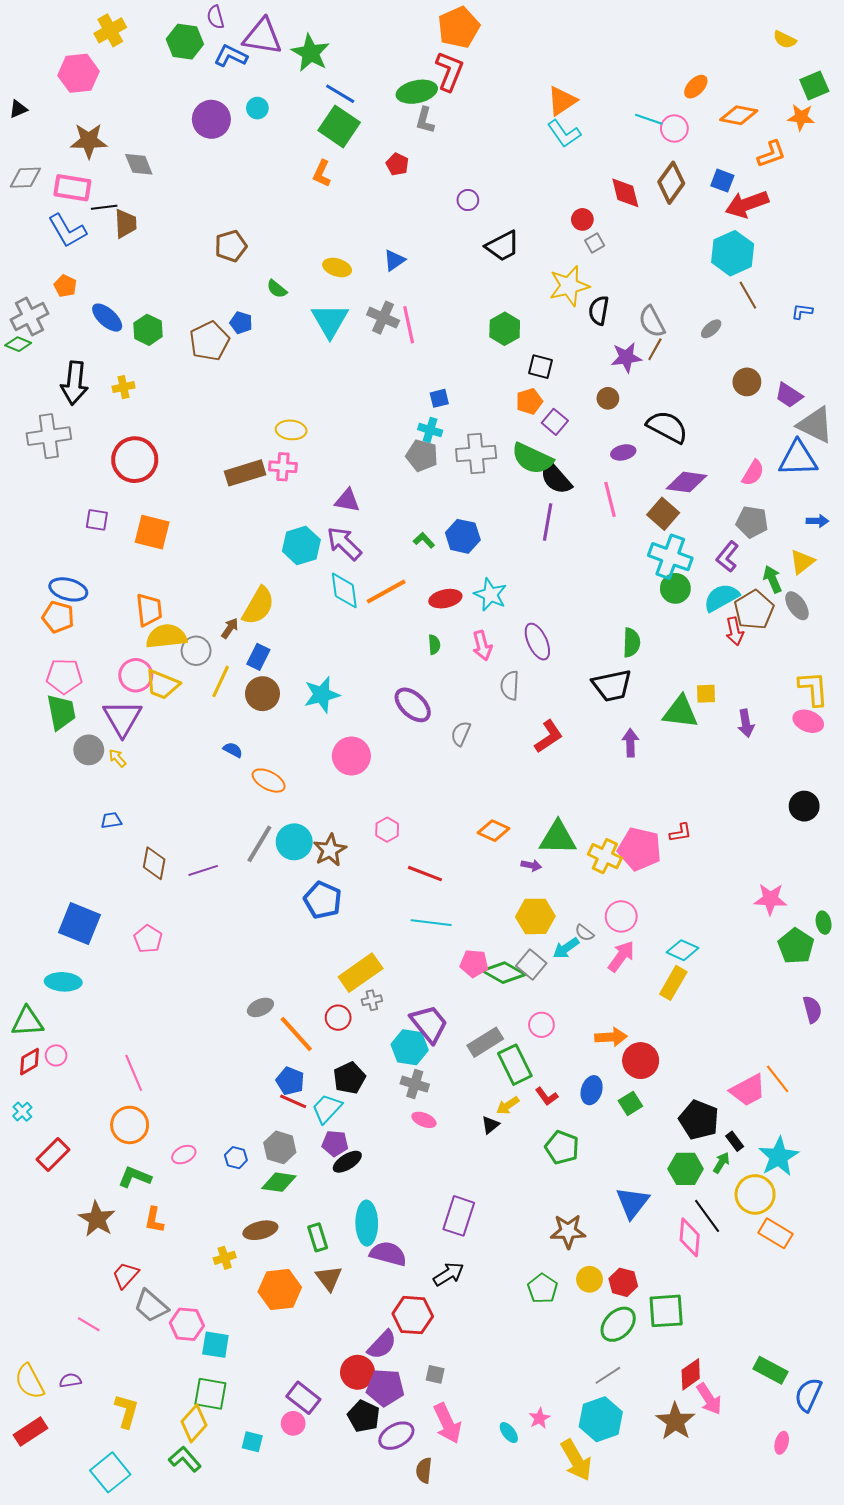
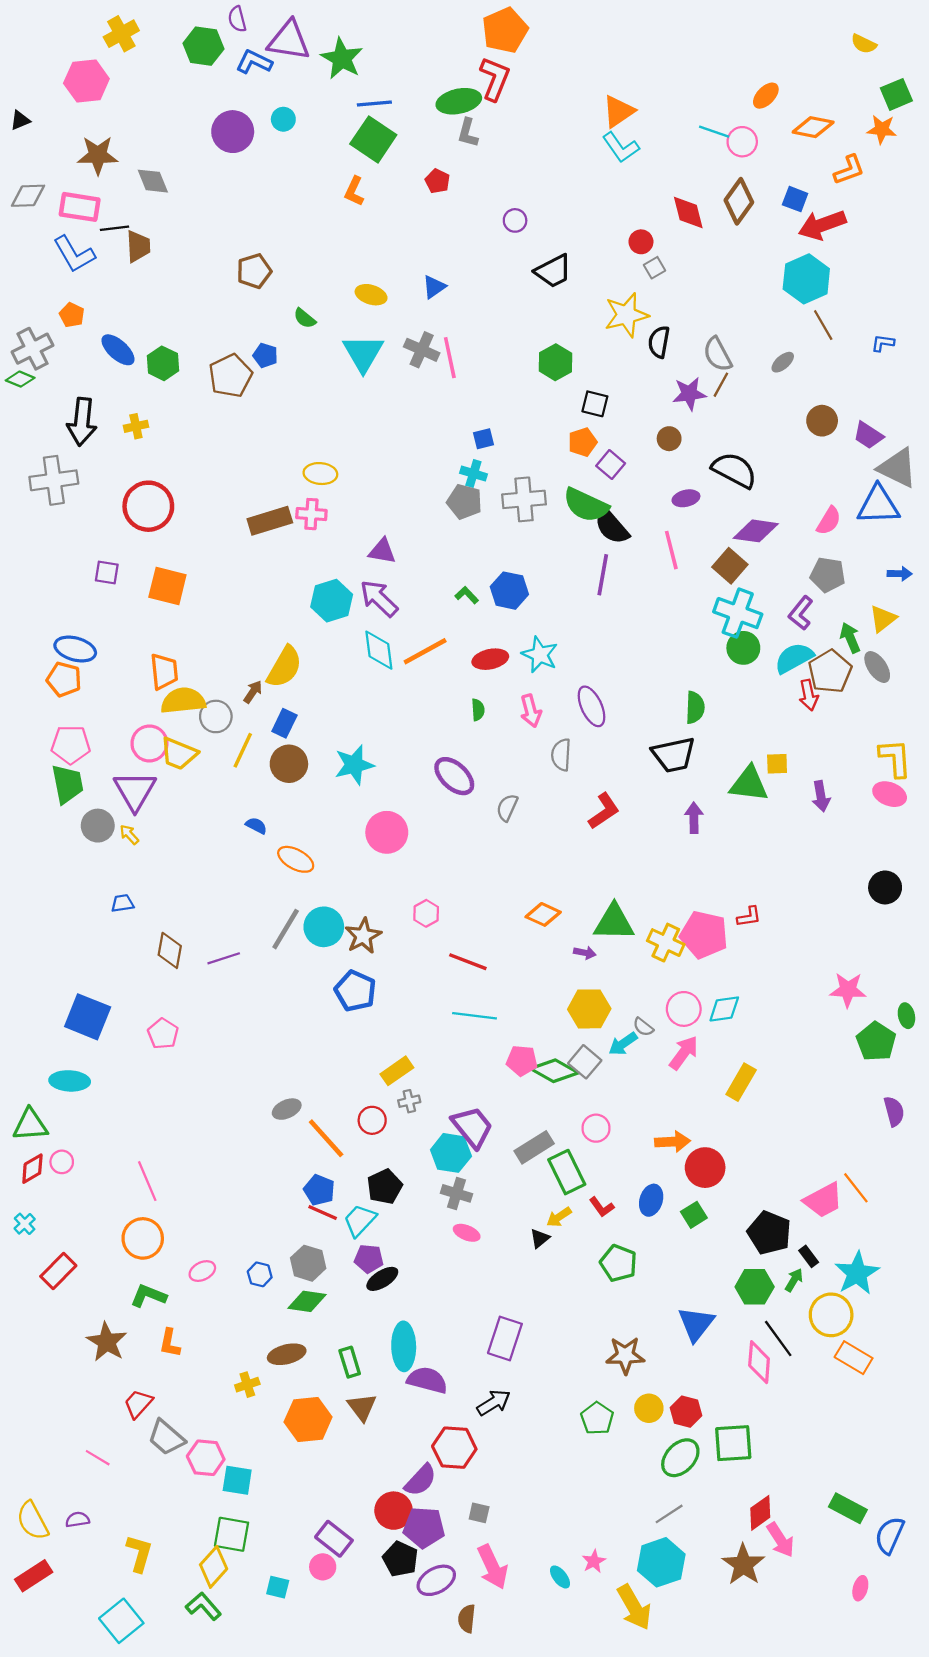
blue line: (340, 94) -> (374, 103), turned -36
cyan diamond: (683, 950) -> (724, 1009), moved, turned -32
yellow rectangle: (361, 973) -> (397, 1071), size x0.7

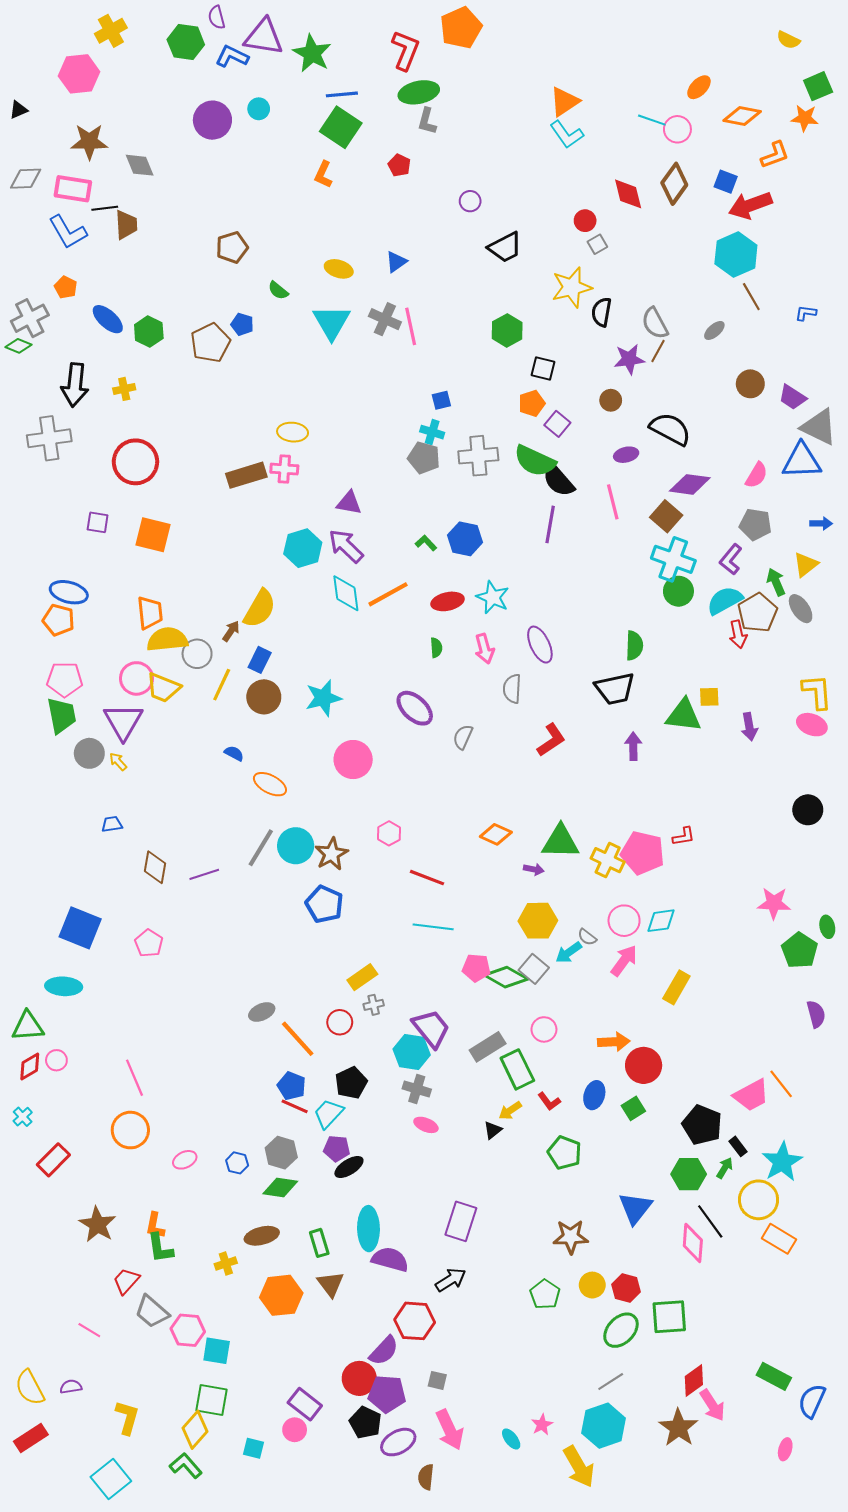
red L-shape: (495, 79) -> (405, 50), moved
green L-shape: (148, 1296) -> (160, 1248), moved, turned -120

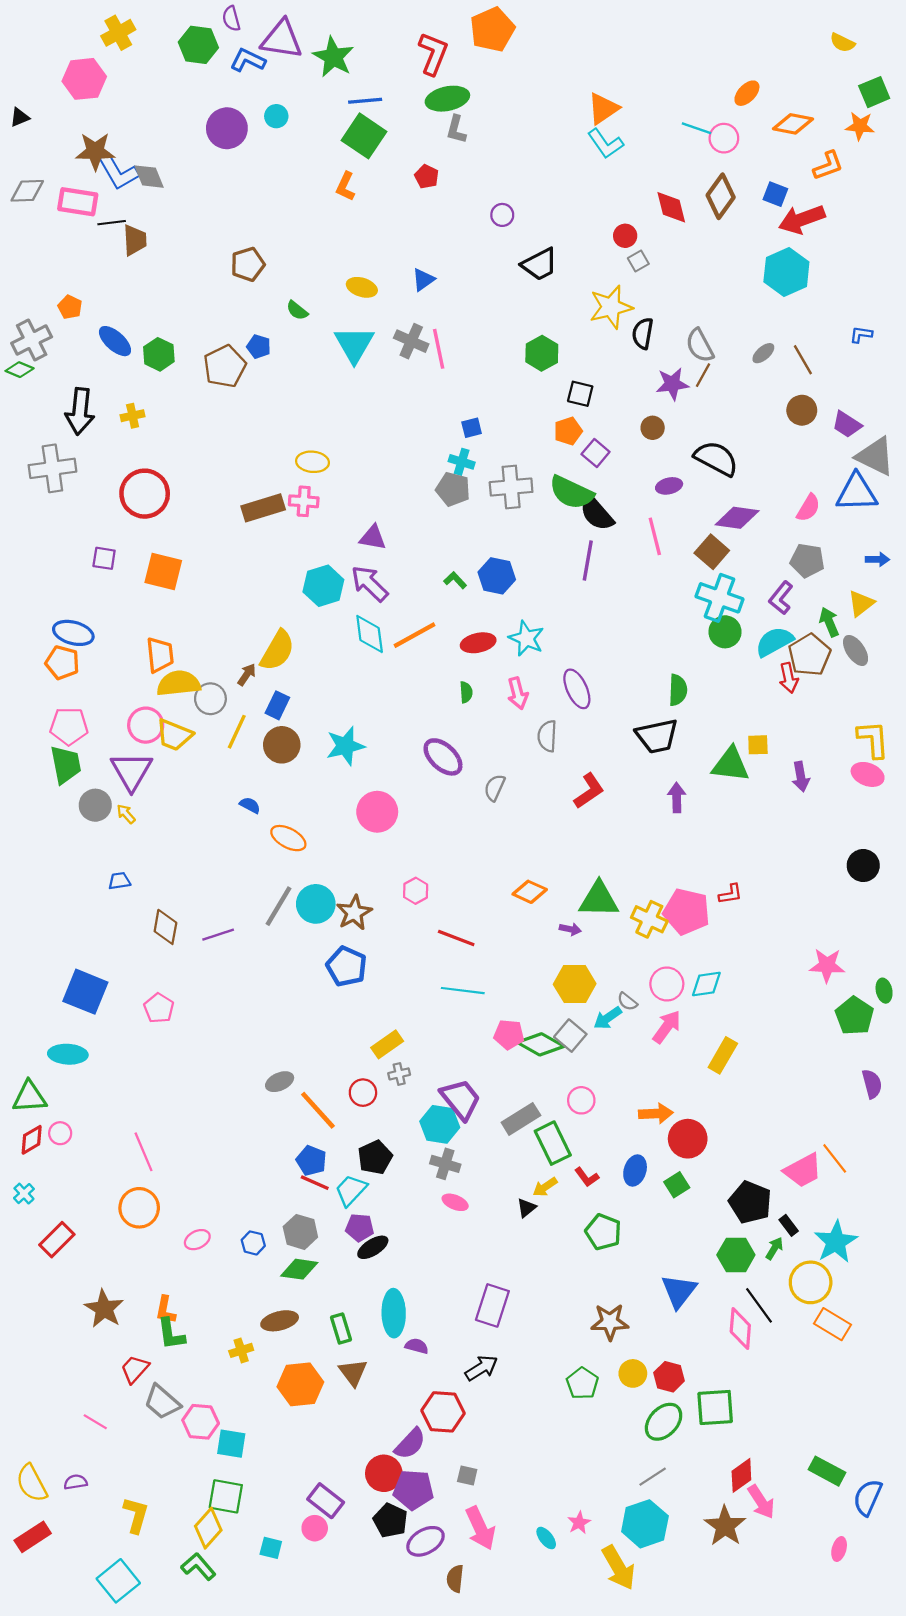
blue L-shape: (68, 232) -> (118, 172), moved
brown line: (751, 297) -> (803, 360), moved
purple semicircle: (390, 1259) -> (417, 1346), size x0.6

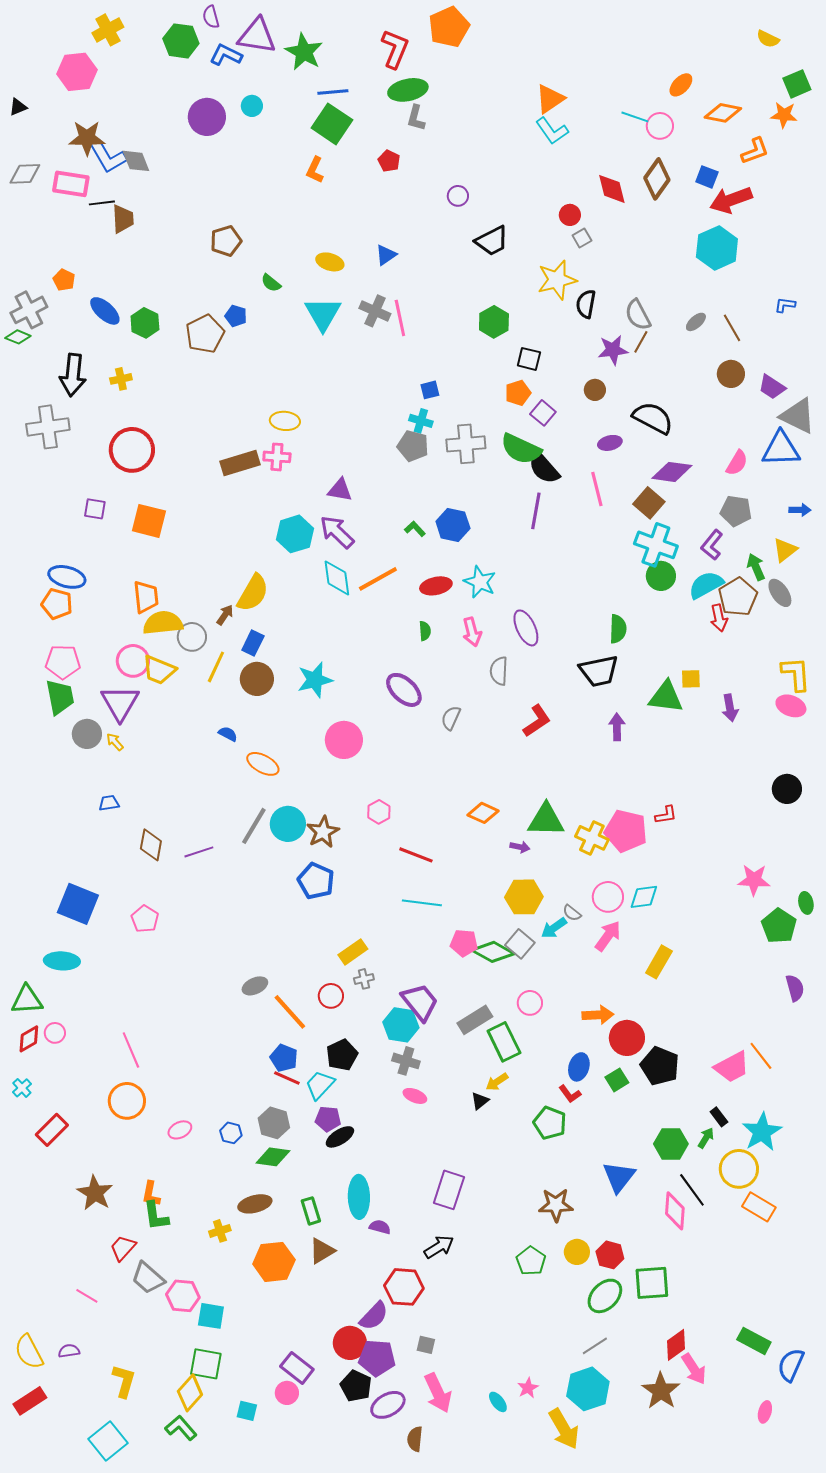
red L-shape: (587, 1177) -> (570, 1094), moved
black pentagon: (750, 1202) -> (660, 1066), moved
brown triangle: (353, 1372) -> (322, 1251), turned 36

